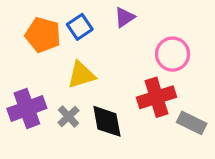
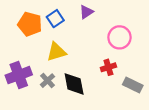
red cross: (157, 97) -> (108, 67), size x0.6

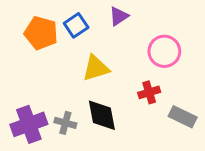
yellow triangle: (56, 52) -> (96, 68), moved
purple cross: (19, 75) -> (29, 124), moved
gray cross: (48, 81) -> (65, 123), moved, turned -32

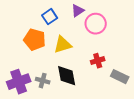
orange pentagon: (41, 33) -> (35, 40), moved
pink circle: (164, 51) -> (96, 24), moved

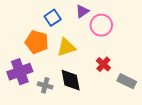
red cross: (98, 61) -> (103, 64), turned -32
purple cross: (19, 82) -> (20, 72), moved

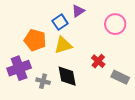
blue square: (53, 18) -> (60, 22), moved
pink circle: (101, 25) -> (115, 24), moved

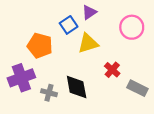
yellow triangle: (63, 45) -> (88, 43), moved

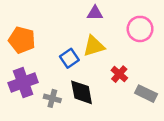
purple triangle: (89, 12) -> (95, 13), turned 35
blue square: (69, 25) -> (69, 58), moved
orange pentagon: (40, 46) -> (22, 40), moved

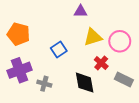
pink circle: (140, 29) -> (120, 41), moved
yellow triangle: (94, 46) -> (93, 37), moved
black diamond: (82, 92) -> (85, 83), moved

